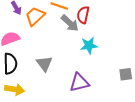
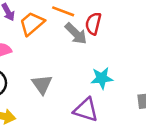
cyan star: (89, 45) -> (102, 78), moved
purple triangle: (79, 83) -> (86, 110), turned 30

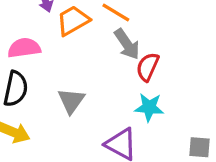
red semicircle: (93, 24) -> (148, 67), moved

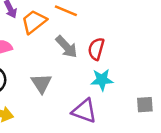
gray arrow: (127, 44) -> (67, 47), moved

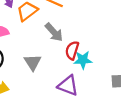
red semicircle: (96, 49) -> (72, 50), moved

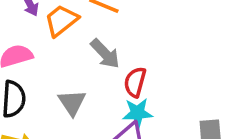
cyan star: (83, 60) -> (138, 113), moved

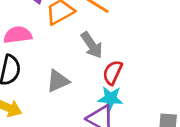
gray triangle: (72, 103) -> (58, 81), turned 30

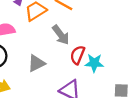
cyan star: (110, 98) -> (94, 63), moved

